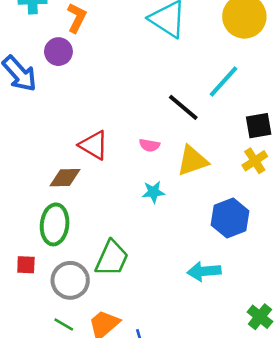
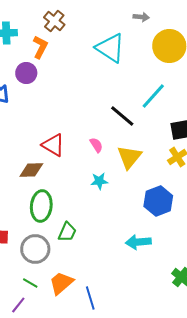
pink semicircle: (149, 145) -> (96, 145), turned -133
yellow triangle: (192, 161) -> (129, 157), turned -32
green ellipse: (55, 224) -> (41, 206), moved
green trapezoid: (112, 258) -> (67, 232), size x0.7

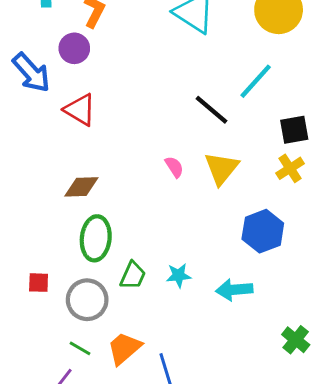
red triangle: (53, 145) -> (80, 110), moved
pink semicircle: (96, 145) -> (174, 167), moved
cyan star: (99, 181) -> (179, 275), moved

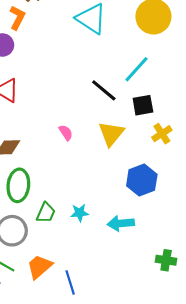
black square: (294, 130) -> (143, 105), moved
pink semicircle: (174, 167) -> (66, 133), moved
green cross: (296, 340) -> (166, 260), turned -30

